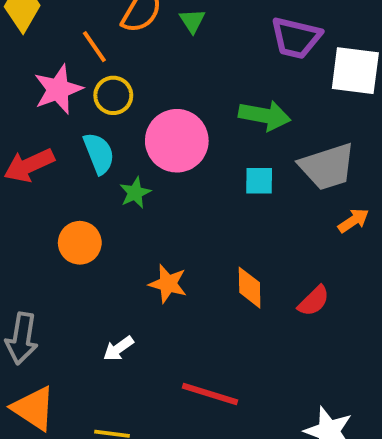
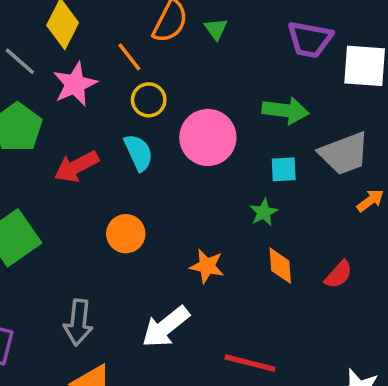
pink star: (58, 89) -> (75, 84), moved
green star: (135, 193) -> (264, 212), moved
white arrow: (118, 349) -> (166, 327), size x1.8

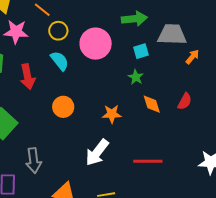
pink star: (75, 84) -> (16, 32), turned -30
gray trapezoid: (344, 153) -> (172, 35), turned -144
red arrow: (76, 167) -> (28, 77), turned -60
gray arrow: (78, 322) -> (34, 161), moved

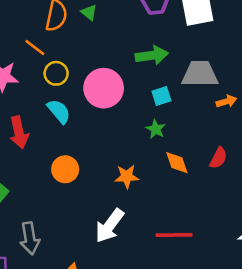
orange arrow: (192, 57) -> (226, 101), turned 35

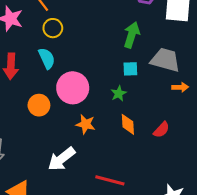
green arrow: (152, 55) -> (132, 35), turned -80
pink circle: (104, 88) -> (73, 88), moved

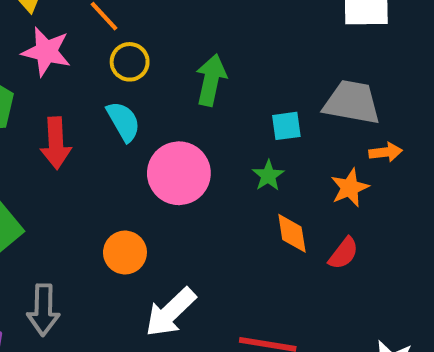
green arrow: (132, 35) -> (211, 80), moved
orange circle: (39, 105) -> (125, 253), moved
orange star: (86, 124) -> (350, 188), moved, turned -30
red semicircle: (161, 130) -> (343, 253), moved

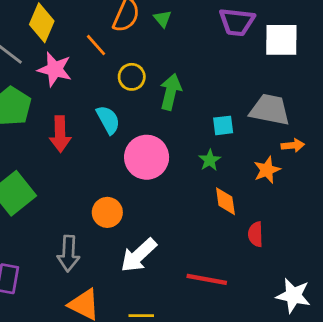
yellow circle: (130, 62) -> (132, 77), moved
red semicircle: (343, 253) -> (256, 234), moved, turned 140
gray arrow: (43, 310) -> (68, 254), moved

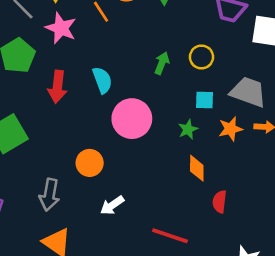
yellow circle: (132, 77) -> (201, 57), moved
green arrow: (171, 92) -> (162, 63), size x0.7
orange star: (267, 170) -> (231, 129), moved
white arrow: (139, 255) -> (112, 205), size x0.7

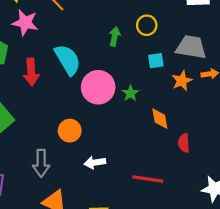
cyan semicircle: (102, 80) -> (68, 60), size x1.4
green star: (188, 129) -> (130, 93), moved
white arrow: (112, 205) -> (95, 163), turned 36

